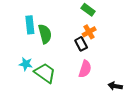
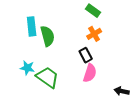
black rectangle: (81, 44) -> (86, 55), moved

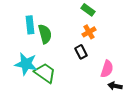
cyan star: (27, 68) -> (26, 64), size x1.6
pink semicircle: (90, 73) -> (107, 69), moved

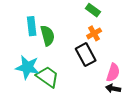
black rectangle: (81, 52) -> (86, 55), size x1.5
black arrow: (115, 86) -> (113, 88), moved

